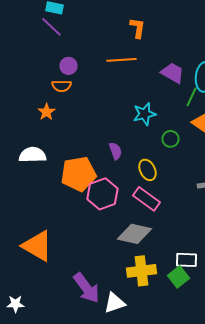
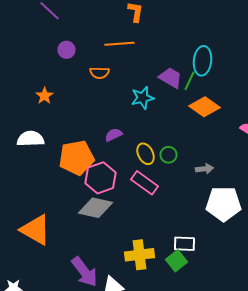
purple trapezoid: (172, 73) -> (170, 78), moved
orange semicircle: (61, 86) -> (100, 73), moved
green circle: (170, 139) -> (168, 155), moved
purple semicircle: (115, 151) -> (114, 135), turned -96
gray diamond: (134, 234) -> (96, 208), moved

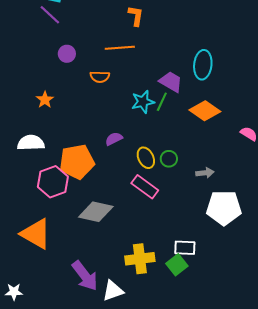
green line: (190, 81) -> (162, 102), moved
pink hexagon: (100, 178) -> (53, 182), moved

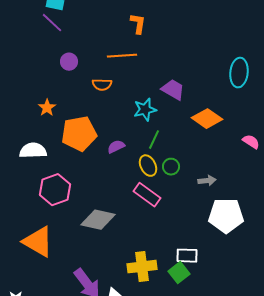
cyan ellipse: (203, 65) -> (239, 73), moved
green line: (162, 102) -> (154, 140), moved
orange pentagon: (77, 162) -> (79, 134), moved

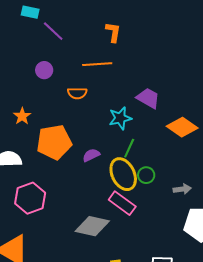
purple line: (52, 23) -> (53, 31), moved
yellow ellipse: (148, 166) -> (123, 174), size x1.5
gray diamond: (98, 220) -> (92, 226), moved

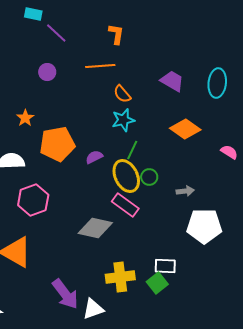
orange semicircle: (77, 93) -> (122, 94), moved, turned 48
purple trapezoid: (148, 98) -> (172, 81), moved

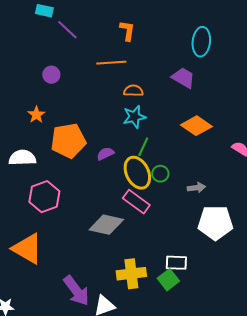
purple circle: (47, 72) -> (51, 75), moved
cyan ellipse: (217, 83) -> (201, 42), moved
orange semicircle: (122, 94) -> (133, 91), turned 132

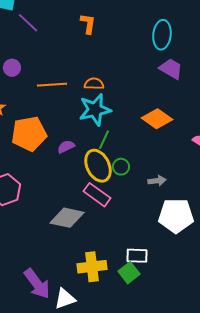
orange line: (111, 63) -> (52, 85), moved
purple trapezoid: (183, 78) -> (171, 69), moved
cyan star: (134, 117) -> (95, 110), size x1.4

